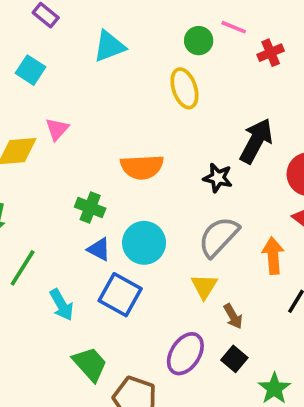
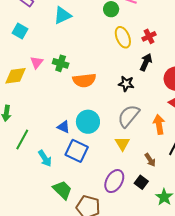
red cross: (271, 53) -> (149, 36), moved
yellow ellipse: (184, 88) -> (123, 37), moved
black arrow: (256, 141) -> (146, 62), size x0.7
green cross: (90, 208) -> (61, 63), moved
brown arrow: (233, 316) -> (150, 160), moved

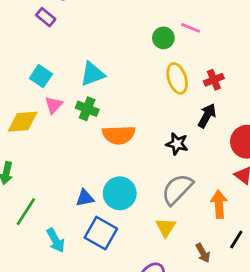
cyan triangle: (62, 15) -> (92, 74), moved
cyan square: (20, 31) -> (41, 76), moved
blue triangle: (63, 127) -> (85, 198), turned -40

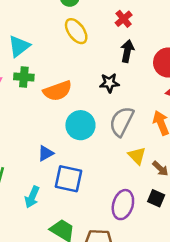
yellow ellipse: (177, 78) -> (76, 31), moved
cyan circle: (120, 193) -> (80, 125), moved
yellow triangle: (166, 227) -> (137, 156), moved
cyan arrow: (56, 240) -> (32, 197), turned 70

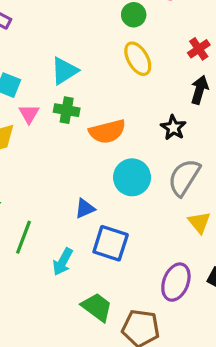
black star: (109, 83) -> (173, 128), turned 30

